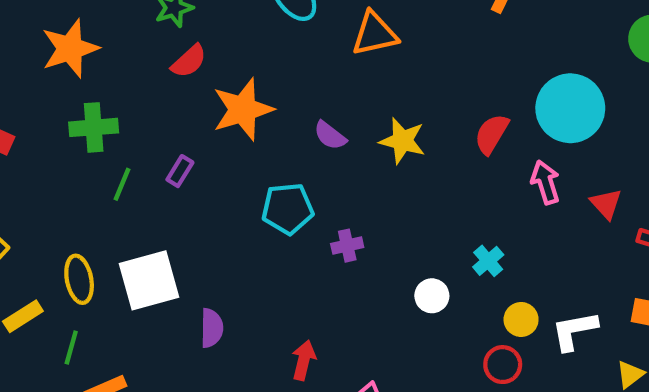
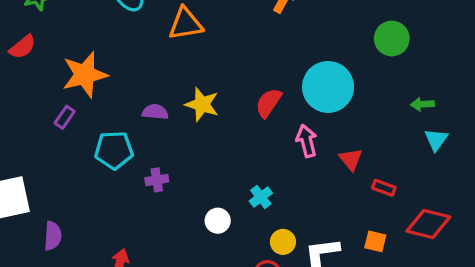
red semicircle: (189, 61) -> (22, 47), moved
purple semicircle: (330, 135) -> (155, 112), moved, turned 145
purple rectangle: (180, 171) -> (65, 117), moved

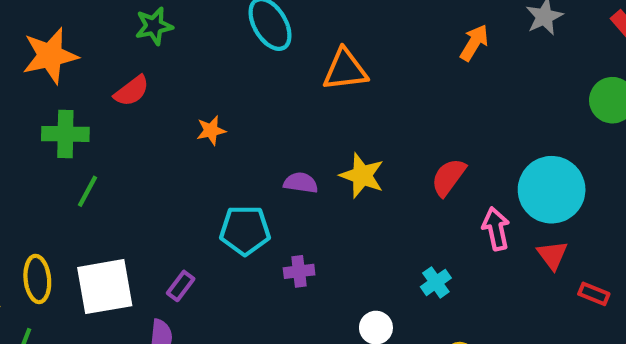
orange star: (85, 75) -> (211, 130), size x0.5
cyan circle: (328, 87) -> (552, 190), moved
purple rectangle: (65, 117) -> (181, 286), moved
cyan cross: (261, 197) -> (436, 282), moved

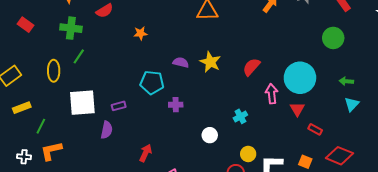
yellow ellipse: (37, 279) -> (54, 71), moved
purple rectangle: (181, 286) -> (119, 106), turned 32

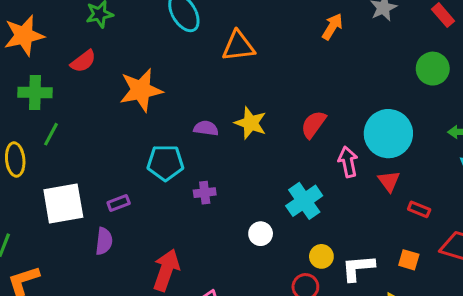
orange star: (140, 33) -> (141, 90), size x2.0
cyan cross: (240, 116) -> (304, 201), size x1.6
red arrow: (146, 153) -> (166, 270), size x1.5

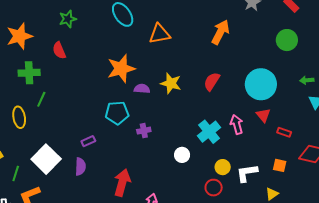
orange arrow: (332, 27) -> (220, 32), moved, size x1.4
red semicircle: (83, 61) -> (59, 50), turned 108
orange star: (141, 90) -> (121, 69), moved
pink arrow: (348, 162) -> (237, 124), moved
white square: (63, 203) -> (46, 159), moved, turned -32

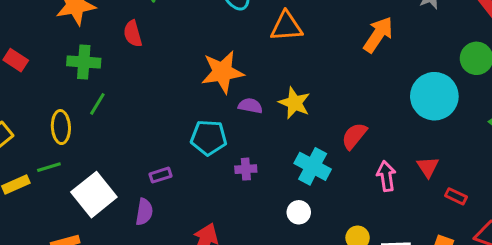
red semicircle: (212, 81) -> (354, 136), moved
cyan circle: (261, 84) -> (434, 96), moved
cyan cross: (209, 132) -> (313, 166), moved, turned -30
green line: (16, 173) -> (49, 167), moved, turned 49

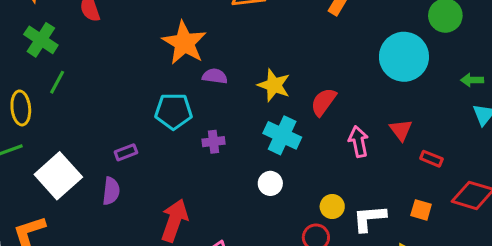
green cross: (84, 62) -> (41, 40), turned 32
orange star: (222, 72) -> (184, 43), turned -30
yellow star: (294, 103) -> (274, 85), moved

